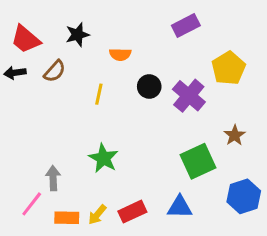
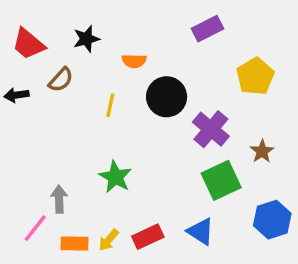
black arrow: (15, 73) -> (16, 95), moved
black circle: (149, 86) -> (167, 97), size x1.5
purple cross: (189, 96) -> (211, 129), moved
blue triangle: (180, 207) -> (201, 231), turned 32

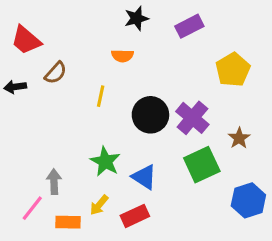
black star: (86, 39) -> (136, 18), moved
black circle: (167, 97) -> (150, 115), moved
blue triangle: (201, 231) -> (144, 177), moved
yellow arrow: (109, 240) -> (99, 205), moved

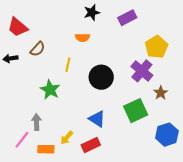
purple cross: (192, 118) -> (142, 71), moved
green star: (105, 161) -> (50, 90), moved

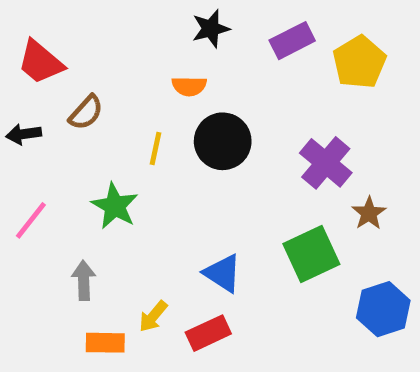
yellow pentagon: (156, 47) -> (359, 62), moved
black circle: (101, 77) -> (223, 141), moved
pink line: (22, 140) -> (31, 220), moved

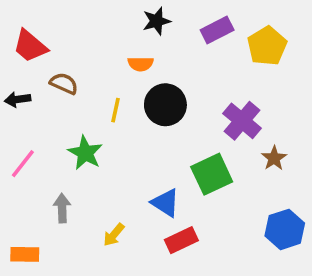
brown semicircle: (86, 113) -> (64, 83), turned -108
green square: (311, 254) -> (212, 174), moved
red rectangle: (208, 333) -> (181, 240), moved
orange rectangle: (105, 343) -> (25, 254), moved

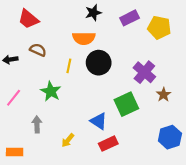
red trapezoid: (30, 46) -> (28, 19), moved
yellow pentagon: (267, 46) -> (159, 28), turned -30
orange semicircle: (140, 64) -> (84, 38), size x1.5

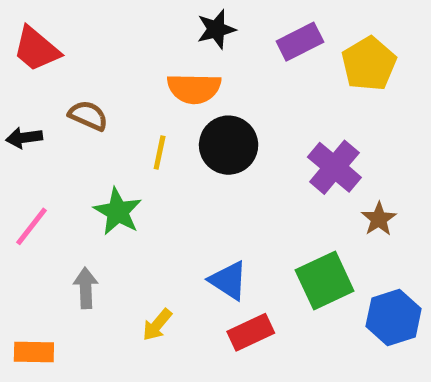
red trapezoid: (28, 19) -> (36, 49), moved
yellow pentagon: (159, 28) -> (369, 64), turned 30
green square: (126, 104) -> (325, 281), moved

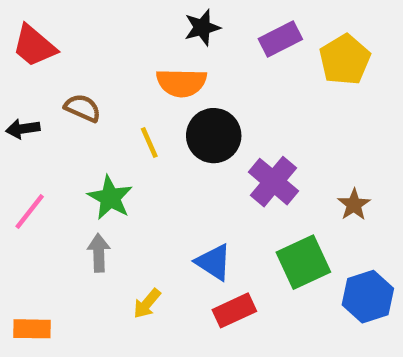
yellow line: (160, 152) -> (149, 143), turned -36
purple cross: (334, 167) -> (273, 182), moved
gray arrow: (86, 288) -> (99, 253), moved

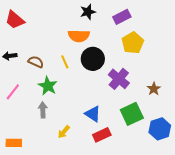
yellow pentagon: (345, 60) -> (133, 43), moved
brown semicircle: (83, 108) -> (36, 62), moved

